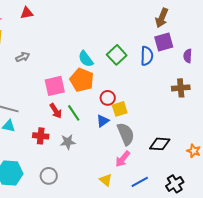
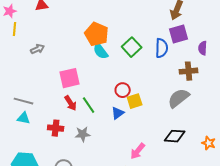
orange pentagon: (82, 80) -> (97, 34), moved
brown cross: (181, 88) -> (189, 71), moved
gray semicircle: (126, 134) -> (179, 98), moved, turned -105

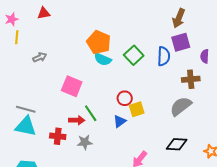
cyan semicircle: (101, 51) -> (103, 59), turned -30
pink square: (70, 78) -> (72, 86), turned 35
red arrow: (71, 103) -> (77, 120), moved, turned -56
cyan triangle: (24, 118) -> (26, 126), size x1.6

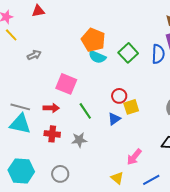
yellow line: (17, 37) -> (11, 35), turned -48
red arrow: (77, 120) -> (51, 108), moved

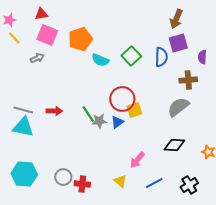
orange pentagon: (93, 40) -> (80, 39), moved, turned 30
pink square: (66, 84) -> (47, 35), moved
red circle: (119, 96) -> (122, 99), size x1.6
red cross: (52, 134) -> (82, 184), moved
gray star: (79, 140) -> (99, 121), moved

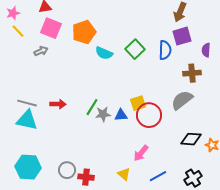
red circle: (122, 99) -> (149, 115), moved
green line: (88, 114) -> (92, 107), turned 66
blue triangle: (117, 122) -> (121, 115), turned 32
black diamond: (174, 145) -> (191, 139), moved

